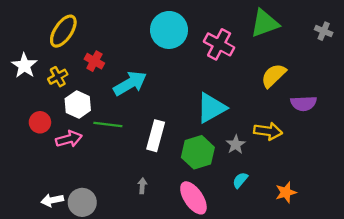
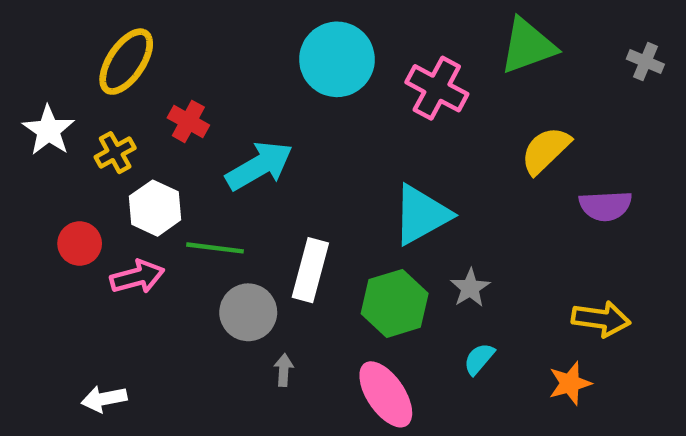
yellow arrow: (268, 131) -> (601, 319), moved
gray circle: (82, 202) -> (248, 312), moved

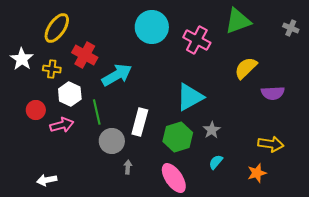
red cross: (188, 121) -> (85, 55), size x1.4
yellow cross: (115, 153) -> (52, 69), turned 36
green line: (215, 248) -> (97, 112), turned 70

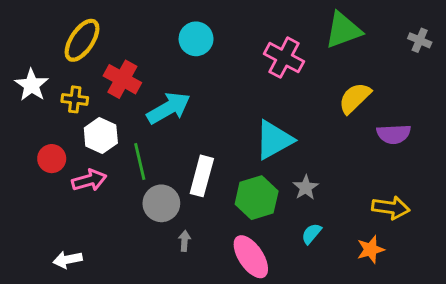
cyan circle: (152, 27) -> (196, 39), moved, size x0.7

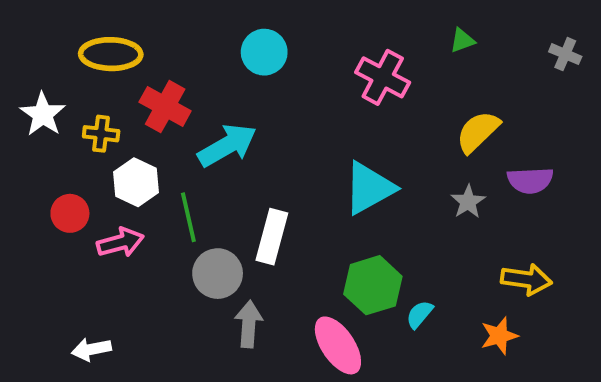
green triangle: (343, 30) -> (462, 40), size x0.5
yellow ellipse: (82, 40) -> (111, 54), turned 57
gray star: (306, 187) -> (468, 202), moved
green hexagon: (257, 198) -> (373, 285), moved
gray arrow: (184, 241) -> (249, 324), size x1.6

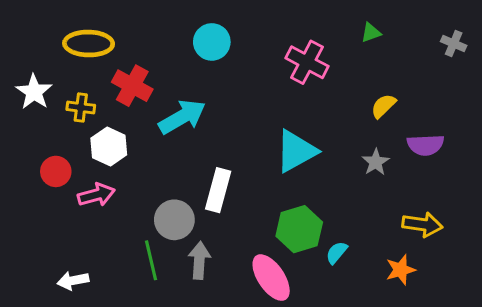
yellow semicircle: (478, 132) -> (383, 106), size x0.7
green line: (188, 217) -> (151, 260), moved

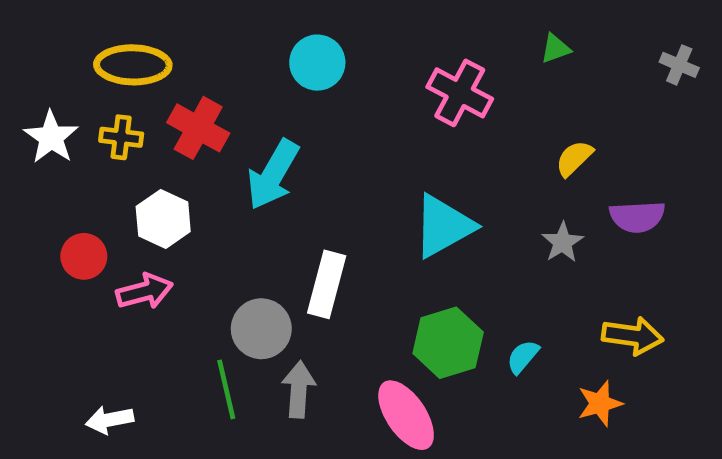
yellow cross: (81, 107) -> (121, 137), moved
cyan arrow: (182, 117) -> (273, 175), turned 150
cyan semicircle: (337, 253) -> (523, 357), moved

